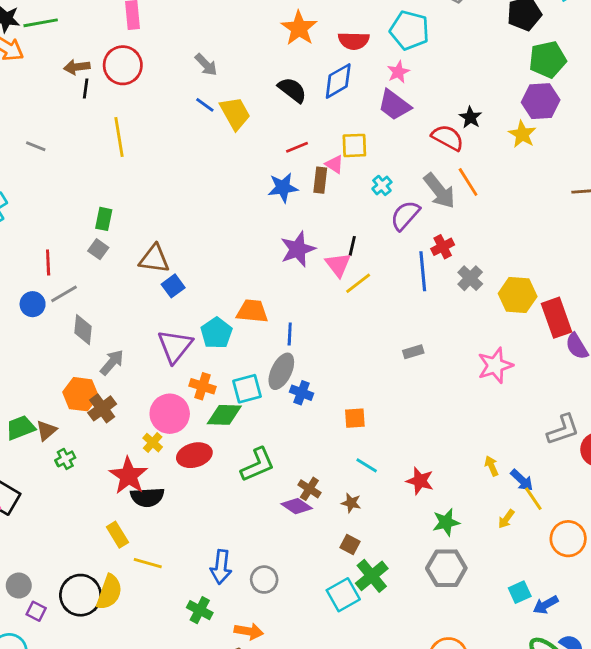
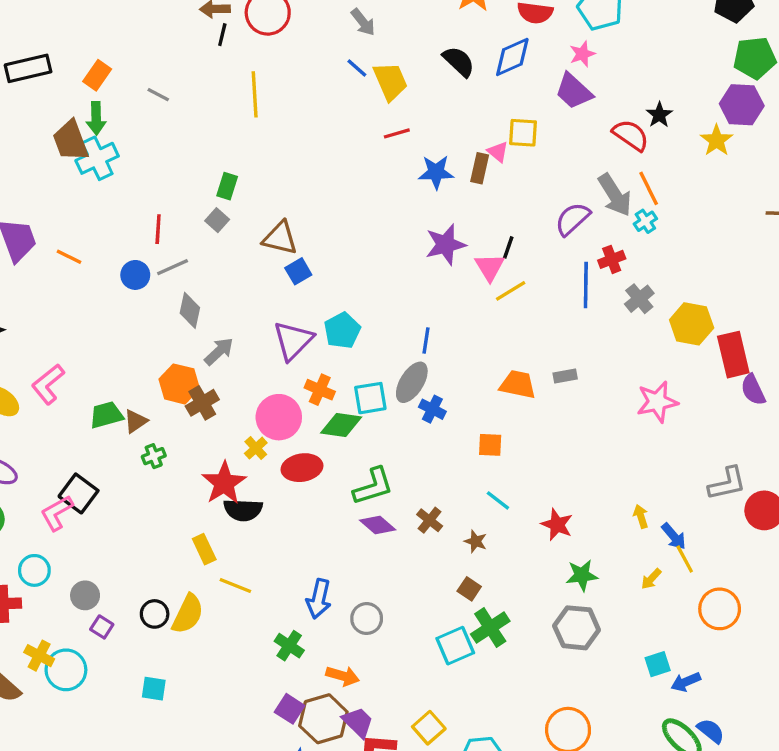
red line: (297, 147) -> (397, 133), moved
cyan cross: (382, 185) -> (645, 221), moved
orange trapezoid: (252, 311) -> (518, 385), moved
purple diamond: (297, 506) -> (378, 525), moved
black circle: (81, 595) -> (155, 614), size x0.6

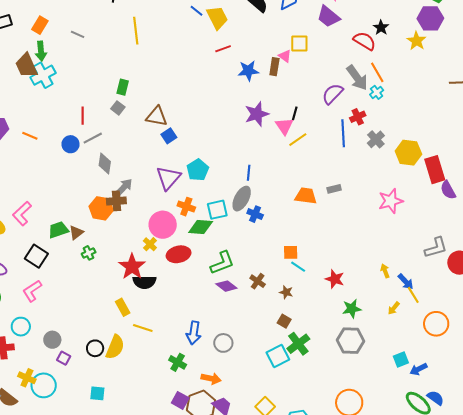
brown cross: (202, 403) -> (116, 201), moved, turned 30
orange square: (490, 445) -> (291, 252), moved
black square: (79, 493) -> (36, 256), moved

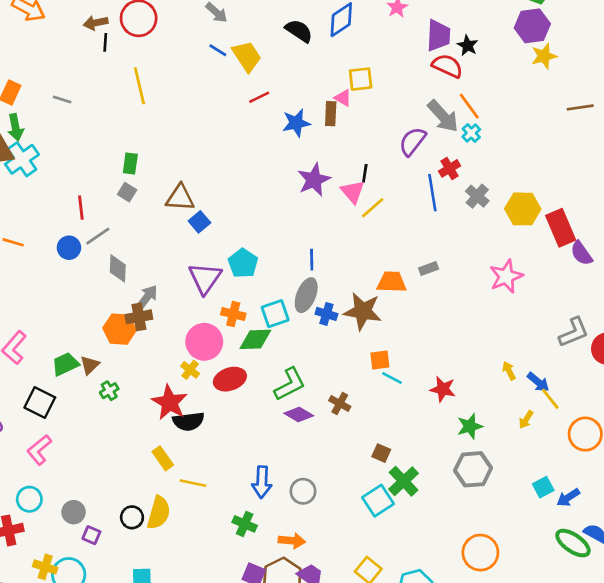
purple trapezoid: (328, 17) -> (438, 35), moved, turned -120
yellow star: (417, 41) -> (544, 56), moved, turned 30
brown star: (286, 292) -> (363, 311), moved, size x2.0

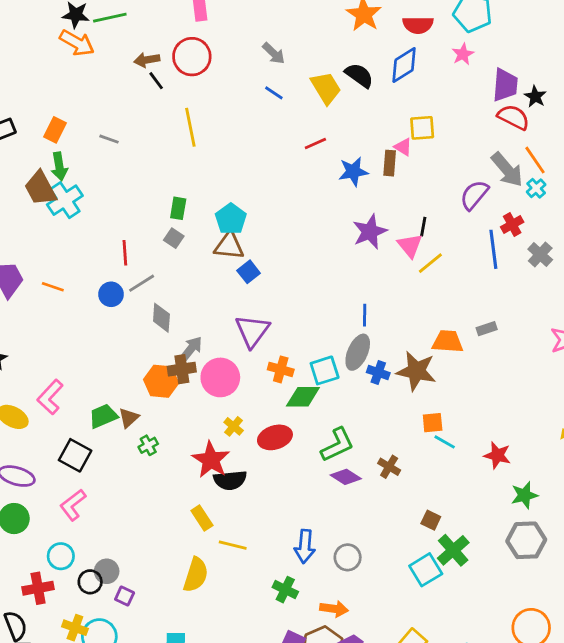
black line: (105, 42) -> (156, 81), turned -42
yellow trapezoid: (247, 56) -> (326, 88), moved
cyan pentagon: (243, 263) -> (231, 219), moved
pink circle: (204, 342) -> (220, 377), moved
black circle: (132, 517) -> (90, 582), moved

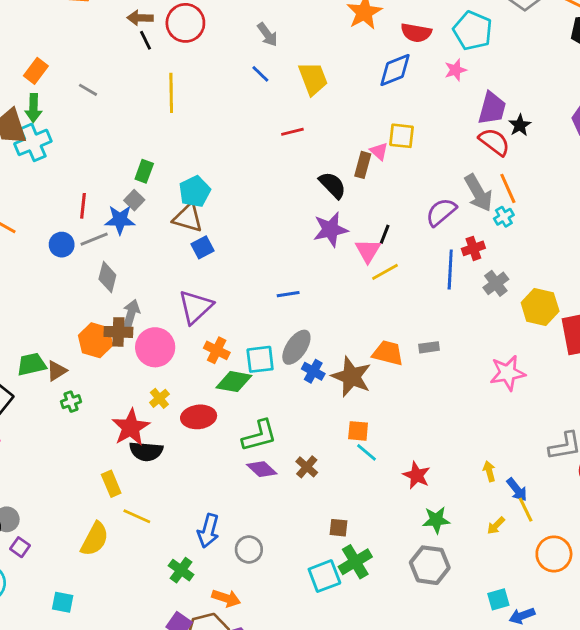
black semicircle: (359, 75) -> (332, 185), moved
blue star: (353, 172) -> (120, 220), moved
blue line: (365, 315) -> (288, 294), moved, turned 70
gray arrow: (191, 349) -> (131, 314), turned -32
brown square: (431, 520) -> (339, 528), turned -30

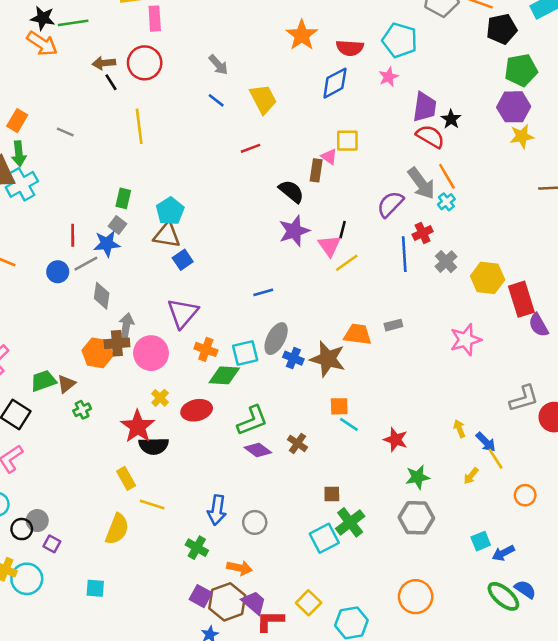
orange circle: (554, 554) -> (525, 495), size x0.7

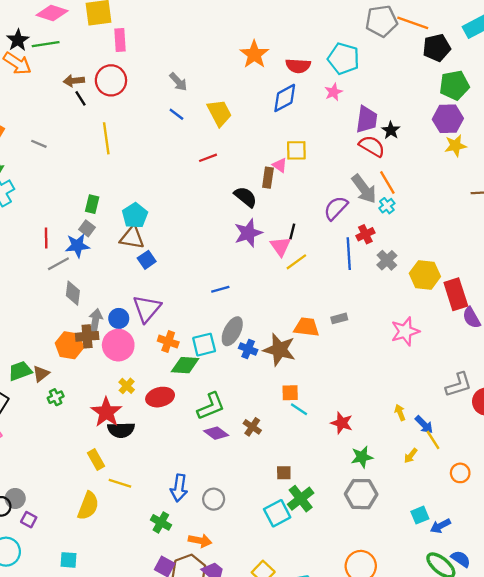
black star: (43, 18) -> (18, 40), turned 30
blue circle: (58, 272) -> (119, 318), moved

